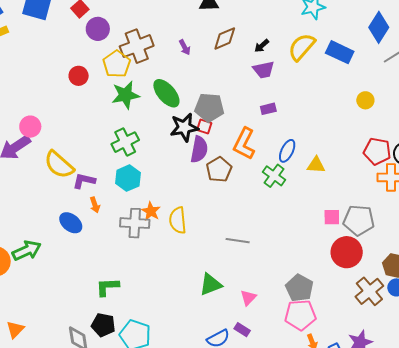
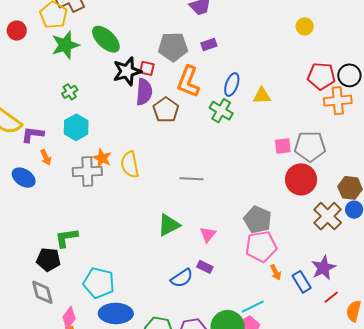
gray pentagon: (209, 107) -> (173, 47), moved
green cross: (125, 142) -> (70, 92), size x0.6
black pentagon: (103, 325) -> (48, 260), moved

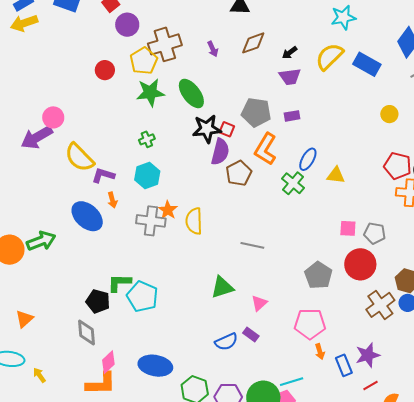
gray pentagon: (310, 146) -> (375, 233), size x0.7
blue ellipse: (24, 178) -> (87, 216), size x1.4
gray pentagon: (258, 220) -> (318, 275), moved
cyan pentagon: (99, 283) -> (142, 296), moved

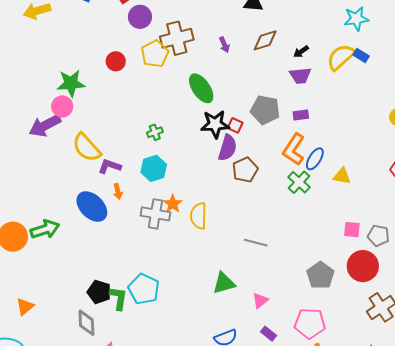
blue rectangle: (367, 64) -> (361, 55), moved, size x0.6
green star: (150, 93) -> (71, 83), moved
orange L-shape: (265, 149) -> (294, 149), moved
green L-shape: (119, 283) -> (119, 298), moved, turned 95
purple rectangle: (251, 335) -> (268, 334), moved

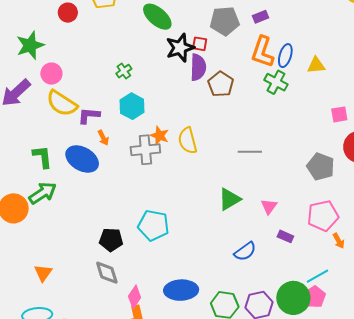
pink circle: (62, 106) -> (51, 74), moved
green L-shape: (119, 298) -> (42, 157), moved

